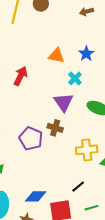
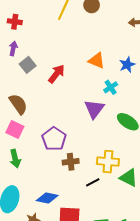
brown cross: (55, 128) -> (71, 162), moved, turned -35
black line: (78, 187) -> (93, 182), moved

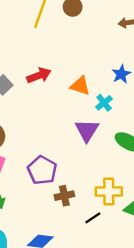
orange triangle: (97, 61) -> (80, 86), moved
red arrow: (56, 74) -> (39, 75), moved, turned 36

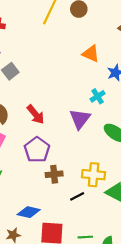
red arrow: (39, 75) -> (36, 114), moved, turned 66
orange triangle: (80, 86) -> (91, 54), moved

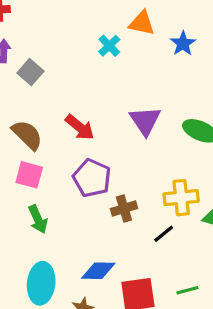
cyan cross: (98, 96) -> (109, 46), moved

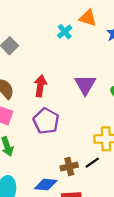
red arrow: (80, 127) -> (40, 86), turned -125
brown cross: (124, 208) -> (69, 166), moved

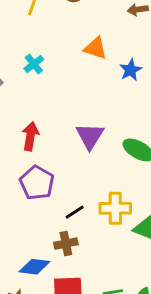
cyan cross: (65, 32) -> (34, 64), moved
black line: (92, 163) -> (75, 212), moved

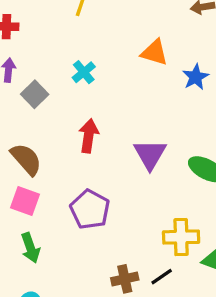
red arrow: (30, 136) -> (89, 136), moved
black line: (75, 212) -> (162, 277), moved

